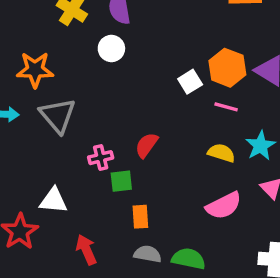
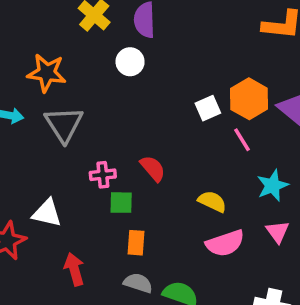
pink line: (226, 107) -> (242, 140), turned 35
red semicircle: (146, 145) -> (153, 168), turned 96
yellow semicircle: (221, 153) -> (212, 201), moved

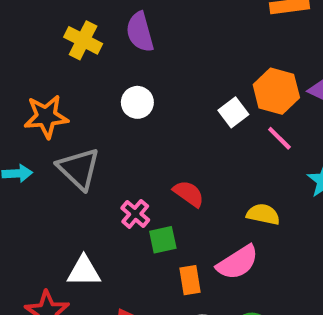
white circle: (130, 62) -> (137, 102), moved
pink cross: (103, 175) -> (135, 214), turned -30
pink semicircle: (225, 243) -> (238, 262), moved

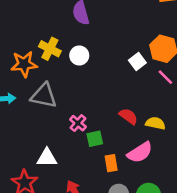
yellow cross: (83, 40) -> (50, 49), moved
gray triangle: (79, 169) -> (44, 96), turned -32
red semicircle: (189, 194) -> (128, 116), moved

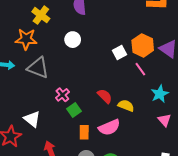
yellow cross: (50, 49) -> (41, 15), moved
green square: (95, 139) -> (74, 110), turned -32
white triangle: (47, 158) -> (32, 119), turned 30

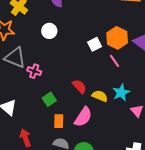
cyan star: (160, 94) -> (121, 93), moved
pink cross: (62, 95) -> (34, 71), moved, turned -32
pink semicircle: (109, 127) -> (83, 117), turned -35

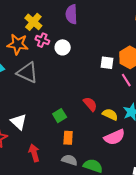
white square: (95, 44) -> (107, 63), turned 32
pink cross: (34, 71) -> (42, 40), moved
pink semicircle: (83, 117) -> (114, 137), moved, turned 30

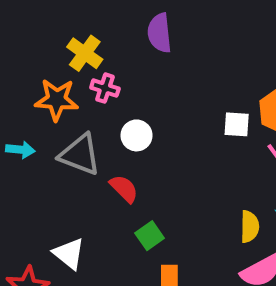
white circle: (63, 47) -> (137, 135), moved
red semicircle: (90, 104) -> (124, 189), moved
yellow semicircle: (110, 114) -> (250, 227), turned 70

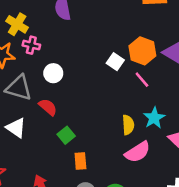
white square: (237, 124) -> (115, 62), turned 35
white triangle: (69, 254) -> (16, 128), moved

